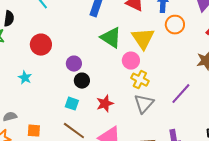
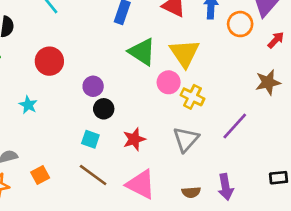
orange circle: (175, 25) -> (240, 24), moved
yellow cross: (140, 80) -> (192, 97), moved
orange square: (34, 131) -> (40, 175), turned -32

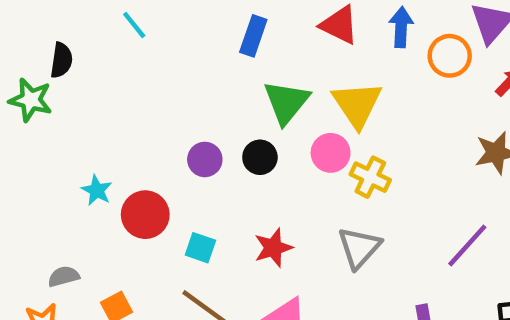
green triangle: (142, 52) -> (286, 102), turned 36
red circle: (49, 61) -> (145, 215), moved
black circle: (104, 109) -> (260, 157), moved
purple line: (235, 126) -> (467, 246), moved

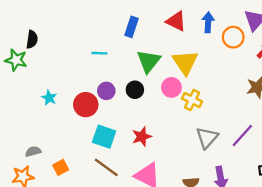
cyan line: (134, 25) -> (99, 53), moved, turned -49
cyan star: (97, 190) -> (49, 98), moved
red circle: (145, 215) -> (86, 105), moved
cyan square: (200, 248) -> (104, 137), size x1.5
gray triangle: (359, 248) -> (207, 138), moved

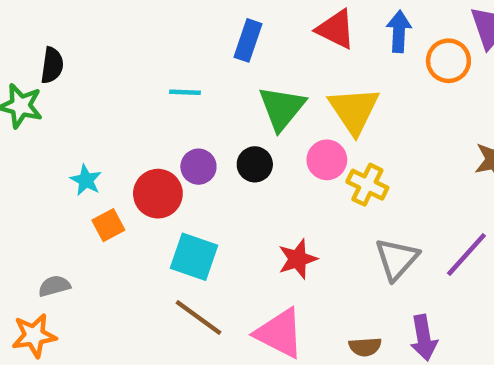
red star: (142, 137) -> (298, 259), moved
orange square: (61, 167) -> (108, 225), moved

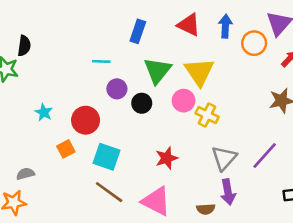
purple circle: (198, 167) -> (117, 89), moved
orange square: (108, 225) -> (66, 149), moved
purple arrow: (424, 338) -> (228, 192), moved

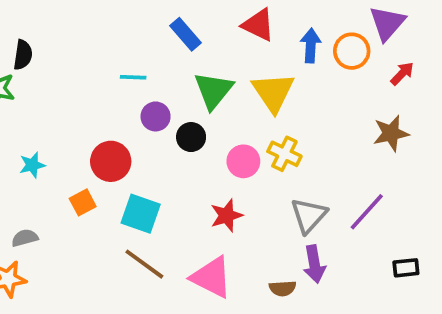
blue arrow: (225, 26) -> (311, 45), moved
blue rectangle: (138, 31) -> (185, 34), turned -60
pink circle: (184, 101) -> (243, 161), moved
cyan star: (44, 112) -> (32, 165), moved, turned 30

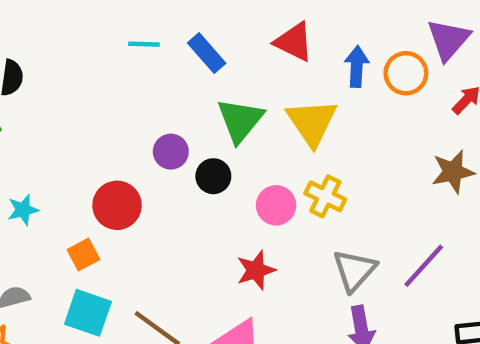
cyan line: (133, 77) -> (144, 44), moved
cyan square: (141, 214) -> (88, 313), moved

